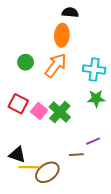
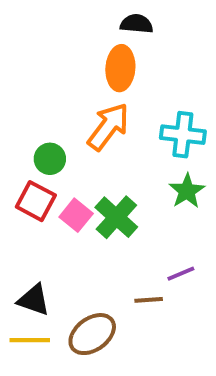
green circle: (26, 62) -> (50, 159), moved
green star: (96, 99) -> (187, 191), turned -30
yellow line: (29, 167) -> (30, 340), moved

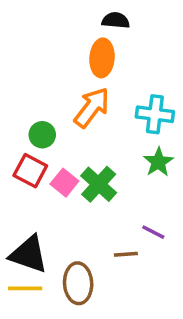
purple line: (181, 274) -> (153, 232), turned 50
black triangle: (34, 300) -> (29, 254), size x1.4
brown ellipse: (92, 334) -> (78, 283), turned -57

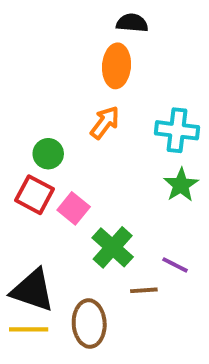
orange arrow: (92, 107) -> (105, 122), size x0.7
green cross: (99, 184) -> (113, 247), moved

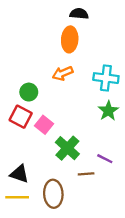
orange arrow: (105, 122) -> (63, 73), turned -150
black triangle: (33, 290) -> (19, 174), size x0.7

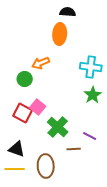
orange arrow: (63, 73) -> (41, 63), moved
red square: (21, 117) -> (23, 113), moved

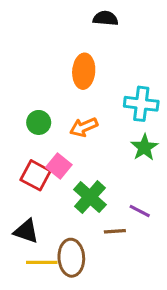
orange ellipse: (60, 34) -> (84, 71), moved
orange arrow: (41, 63) -> (84, 127), moved
yellow line: (15, 169) -> (42, 262), moved

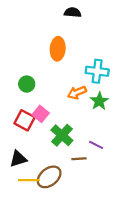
orange arrow: (84, 127) -> (77, 93), moved
black triangle: (26, 231) -> (18, 159), turned -36
brown ellipse: (71, 258) -> (49, 177), turned 55

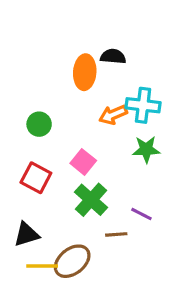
black semicircle: (73, 12) -> (113, 56), moved
orange arrow: (77, 93) -> (113, 115), moved
green star: (99, 101) -> (146, 149), turned 30
pink square: (41, 114) -> (83, 162), moved

